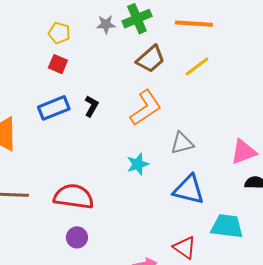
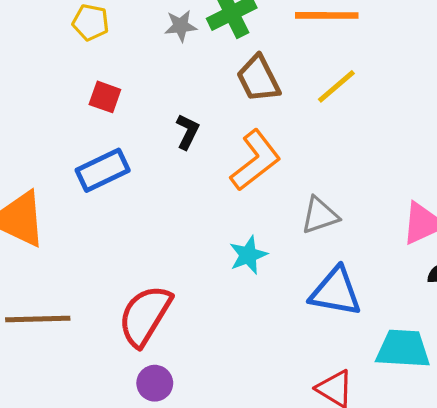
yellow pentagon: (59, 33) -> (91, 22), moved
brown trapezoid: (151, 59) -> (258, 79), turned 108
black L-shape: (91, 106) -> (187, 132), moved
red semicircle: (74, 197) -> (145, 316), turned -63

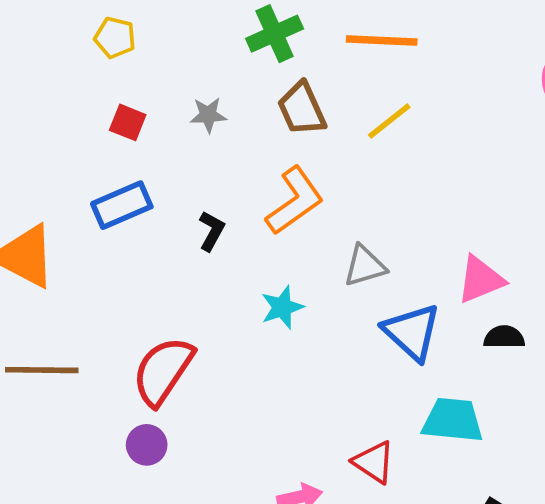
gray star: (181, 26) -> (208, 115), moved
black L-shape: (187, 132) -> (212, 231), moved
blue triangle: (336, 292) -> (412, 332), moved, turned 30
purple circle: (155, 383) -> (147, 445), moved

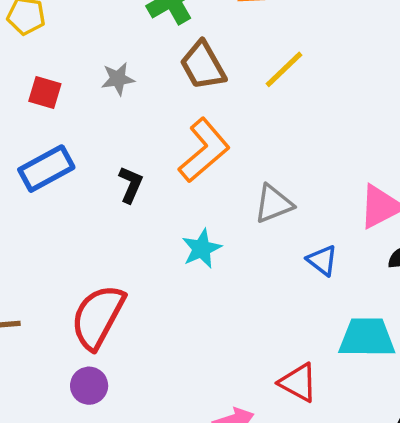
blue triangle: (412, 332) -> (322, 260), size x0.6

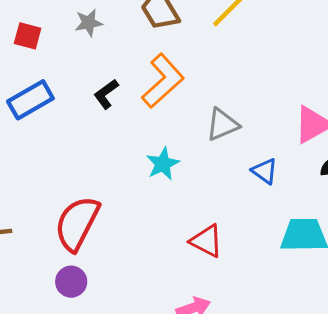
black L-shape: (131, 185) -> (106, 94), moved, turned -148
red triangle: (298, 382) -> (206, 241), moved

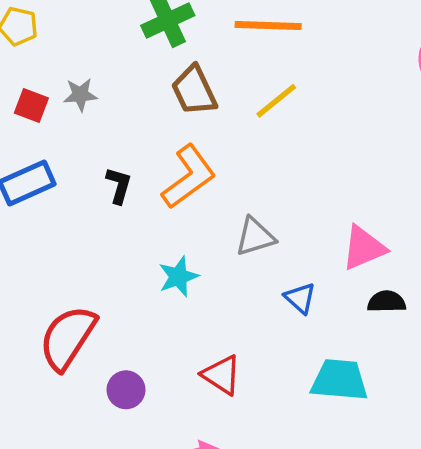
gray star: (89, 23) -> (80, 95), moved
black L-shape: (106, 94) -> (119, 185), turned 136
purple circle: (71, 282) -> (126, 390), moved

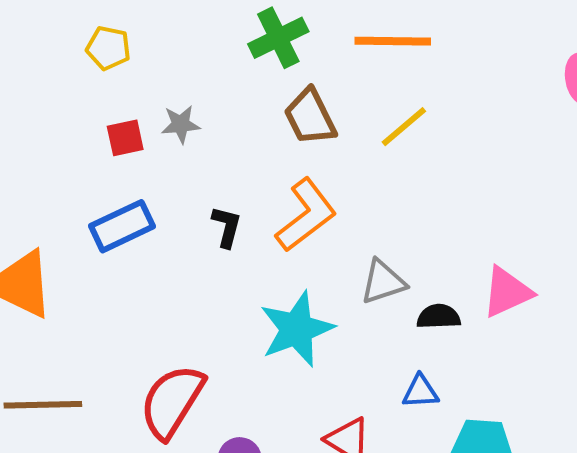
red square: (31, 106) -> (125, 138), turned -32
cyan star: (178, 277) -> (297, 329), size x1.6
blue triangle: (300, 298) -> (420, 392), moved, turned -44
black semicircle: (387, 302) -> (439, 317), moved

